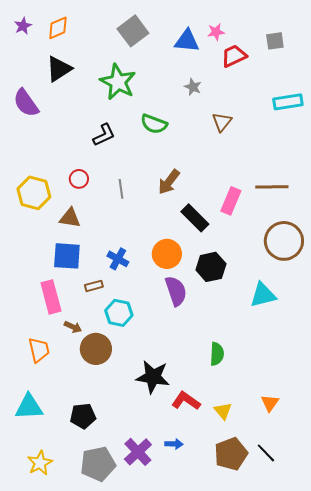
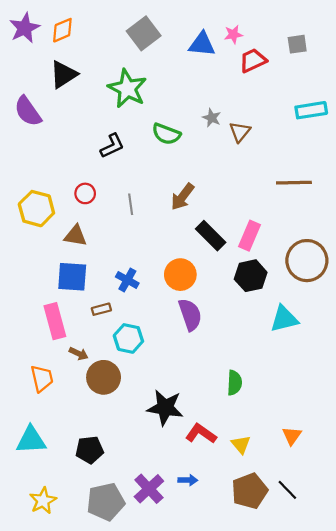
purple star: (23, 26) -> (25, 28), size x1.6
gray star: (193, 87) -> (212, 118), moved
brown line: (272, 187) -> (294, 183), moved
pink rectangle: (231, 201) -> (250, 236), moved
black hexagon: (211, 267) -> (251, 276), moved

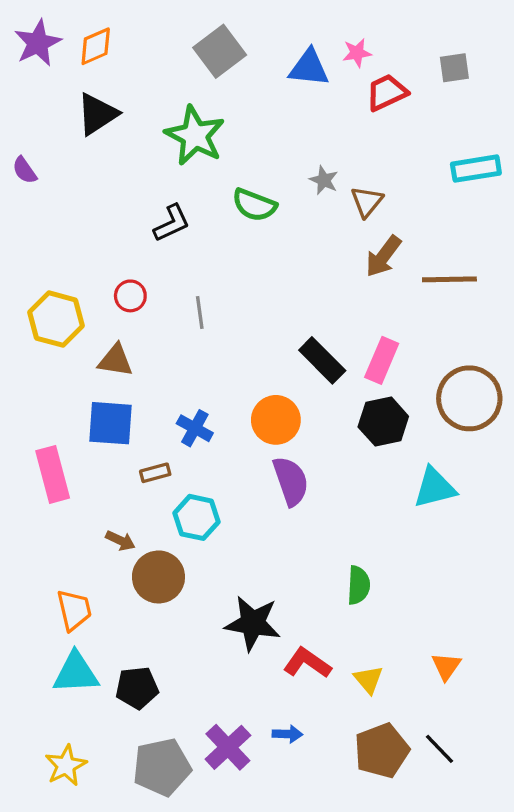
purple semicircle: (28, 111) -> (25, 170), moved, size x0.6
brown arrow: (183, 197) -> (383, 256), moved
pink rectangle: (55, 321) -> (53, 474), moved
orange trapezoid: (42, 378) -> (74, 610), moved
cyan triangle: (31, 440) -> (76, 673), moved

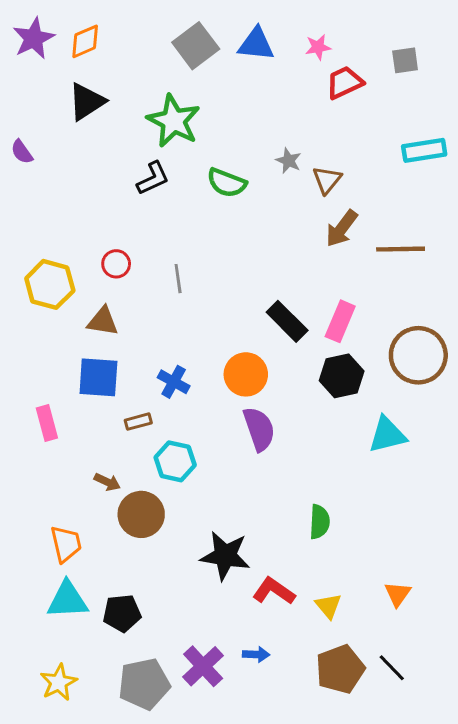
blue triangle: (309, 68) -> (256, 44), moved
black L-shape: (172, 223) -> (153, 178), moved
pink rectangle: (53, 474) -> (47, 423), size x0.7

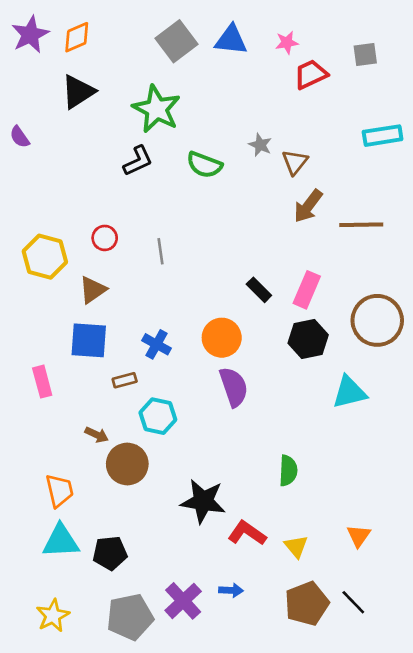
brown triangle: (103, 321) -> (93, 290), turned -44
black rectangle: (287, 321) -> (259, 290), size x0.7

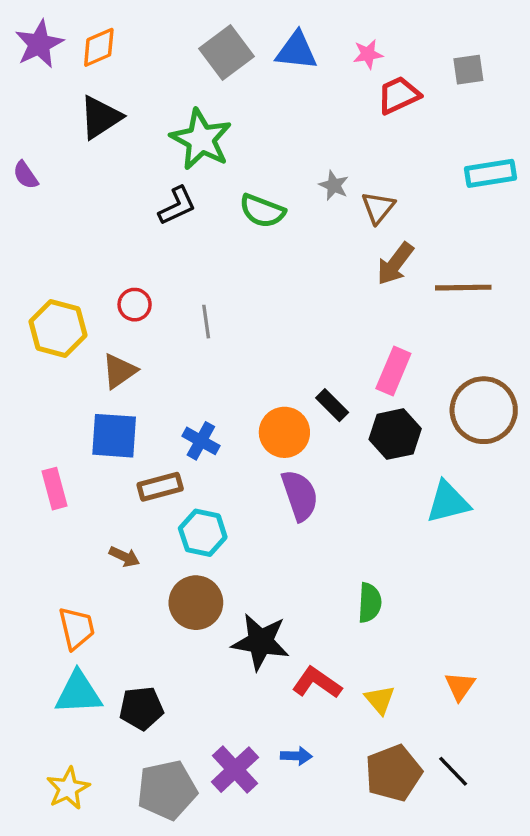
black rectangle: (259, 290) -> (332, 405), moved
brown rectangle: (125, 380) -> (160, 487), size x1.4
brown circle: (127, 464) -> (196, 603), moved

